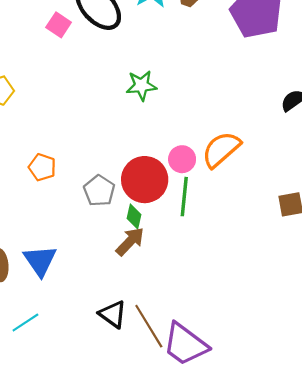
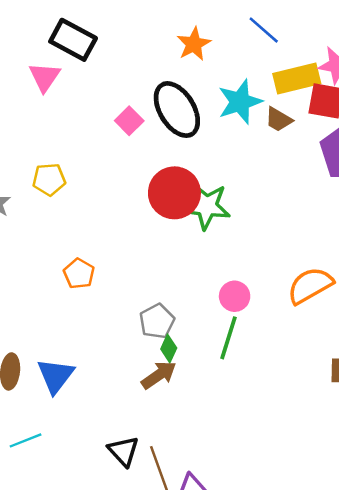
green star: (141, 85) -> (206, 206), size x1.4
orange semicircle: (221, 149) -> (310, 285), moved
red circle: (145, 180) -> (174, 193), moved
gray pentagon: (99, 191) -> (157, 321), moved

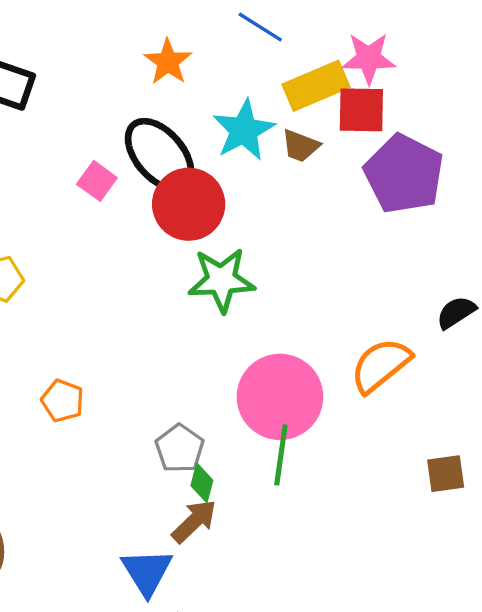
red circle: (174, 193) -> (189, 204), moved
pink circle: (235, 296) -> (280, 397), size x2.0
blue triangle: (56, 376) -> (147, 572), moved

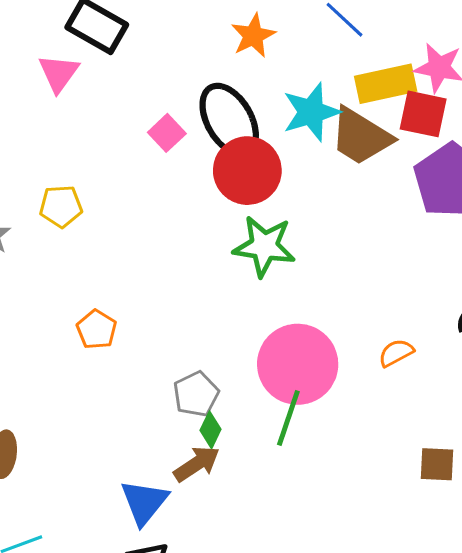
brown trapezoid: (300, 146) -> (361, 136), size x1.8
orange semicircle: (381, 365) -> (396, 353), size x0.6

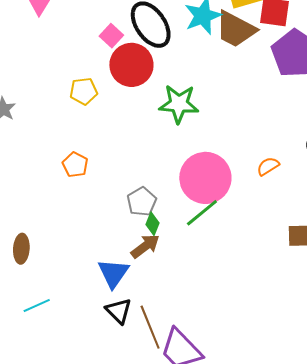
red circle: (247, 171) -> (131, 65), moved
yellow pentagon: (61, 206) -> (84, 91), moved
green line: (288, 418) -> (202, 213), turned 36

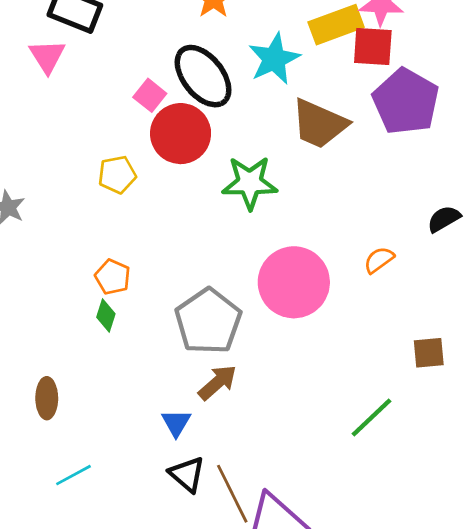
brown trapezoid: (236, 29) -> (319, 124), moved
gray pentagon: (142, 202) -> (208, 321), size x1.6
green line: (202, 213) -> (371, 417), moved
green diamond: (153, 224) -> (106, 315), moved
blue triangle: (113, 273) -> (176, 423), size x0.7

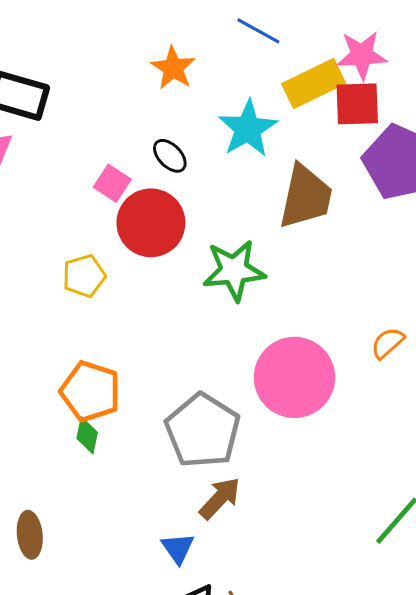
black ellipse: (203, 76) -> (170, 156), size x0.5
brown trapezoid: (319, 124) -> (306, 197), turned -96
orange pentagon: (113, 277) -> (90, 391), size x1.5

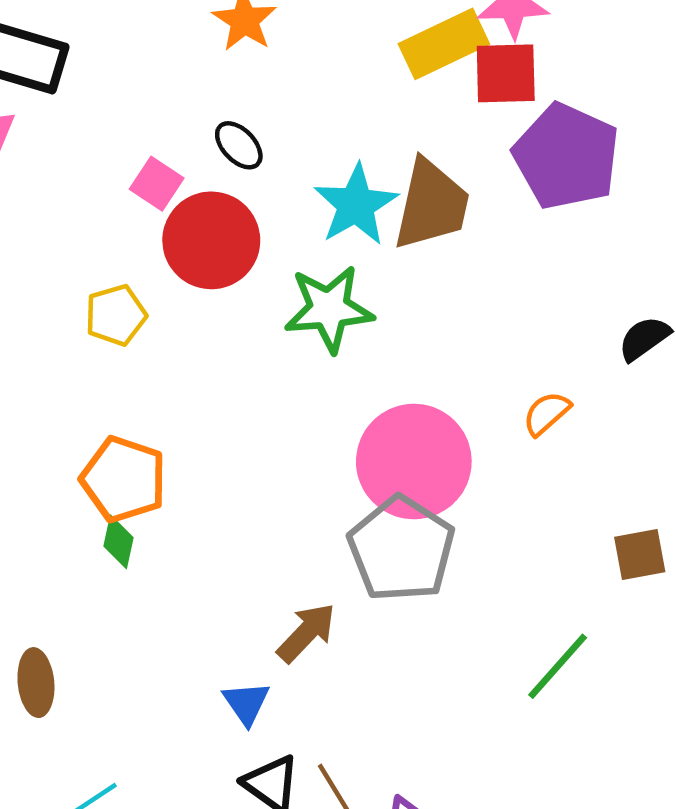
cyan star: (248, 129) -> (356, 205), moved
gray pentagon: (203, 431) -> (401, 549), moved

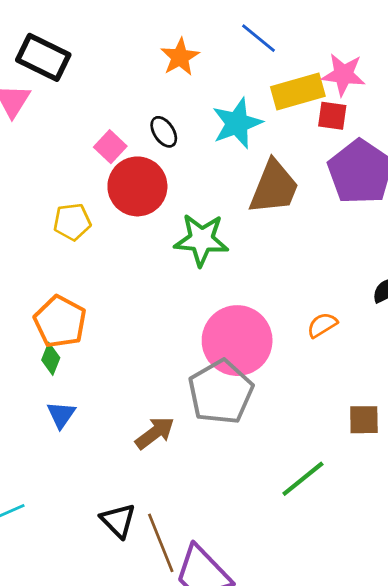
red square: (506, 73) -> (332, 116), size x0.7
cyan star: (356, 205) -> (237, 123), moved
blue triangle: (246, 703) -> (61, 415), moved

